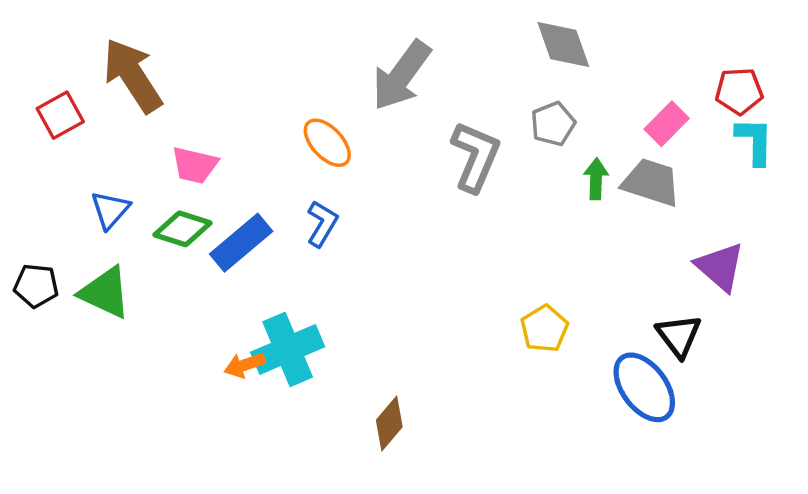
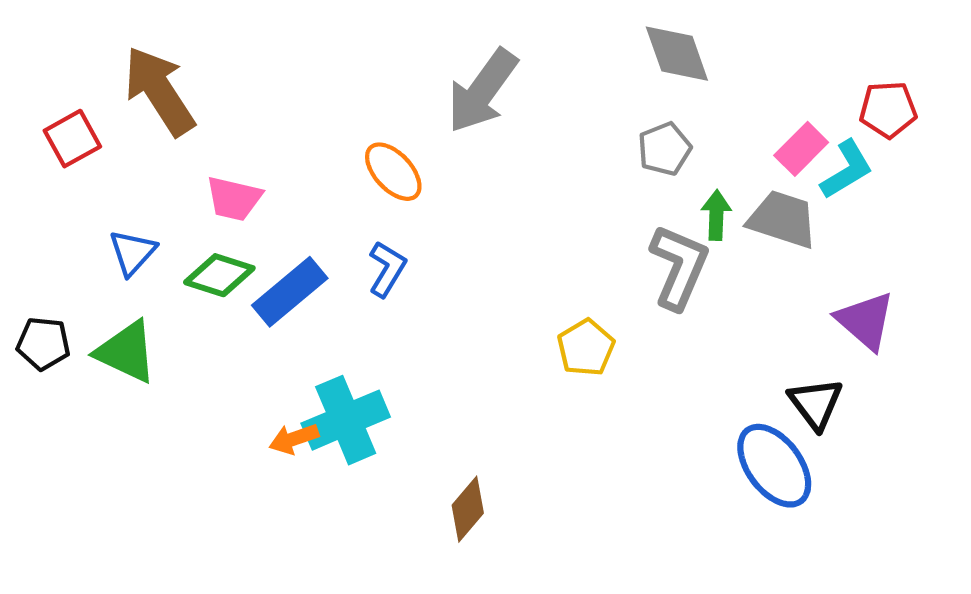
cyan L-shape: (755, 141) -> (847, 170), moved, turned 58
gray L-shape: (475, 156) -> (679, 267), moved
yellow pentagon: (544, 329) -> (586, 348), moved

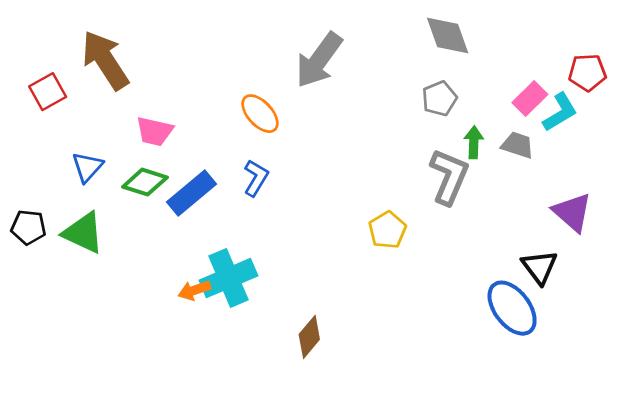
gray trapezoid: (783, 219) -> (518, 145), size x0.7

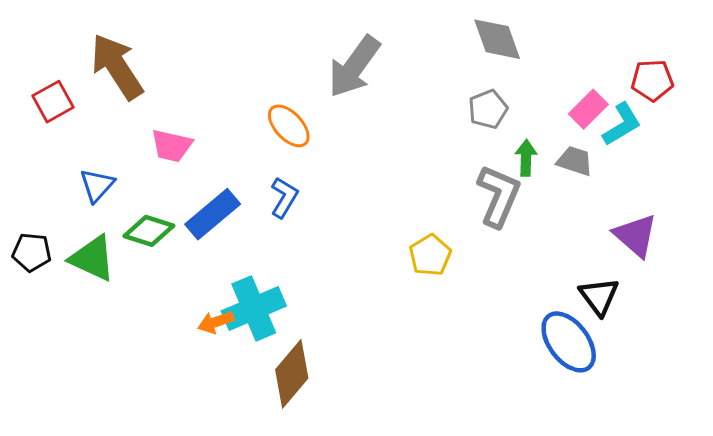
green diamond: (145, 182) -> (149, 231), moved
brown diamond: (309, 337) -> (292, 374), moved, size x1.4

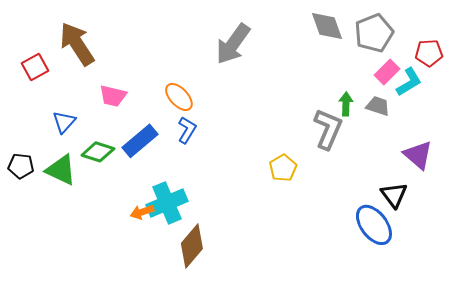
gray pentagon: (488, 109) -> (374, 33), moved, size x1.5
orange ellipse: (289, 126) -> (179, 97), moved

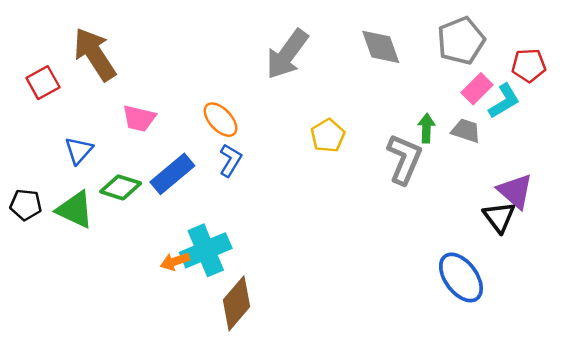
gray diamond: (327, 26) -> (381, 47), moved
yellow pentagon: (283, 168) -> (328, 136), moved
black triangle: (394, 195) -> (499, 217), moved

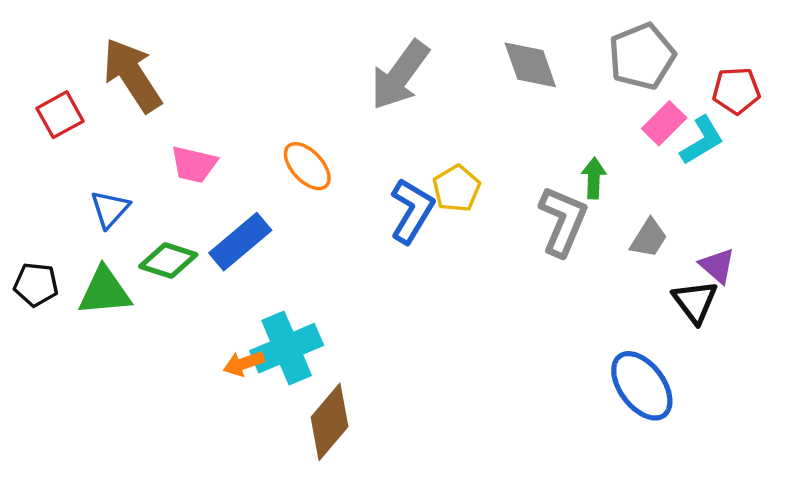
gray trapezoid: (466, 131) -> (649, 238), moved, turned 104
blue L-shape: (230, 160) -> (412, 211), moved, size x1.4
purple triangle: (515, 191) -> (717, 266), size x0.7
green triangle: (75, 210) -> (105, 291), turned -30

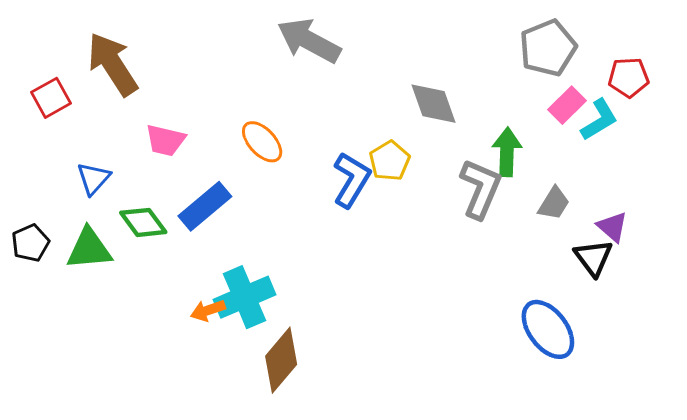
gray diamond: (530, 65) -> (434, 104), moved
gray arrow: (400, 75) -> (309, 41), moved, turned 82
green arrow: (594, 178) -> (507, 152), size x1.4
green diamond: (168, 261) -> (143, 222), turned 36
black pentagon: (36, 285) -> (30, 243), turned -30

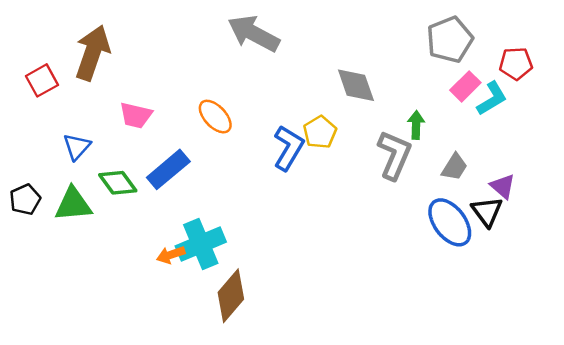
brown arrow: (113, 64) -> (92, 53), turned 52
green arrow: (507, 152) -> (416, 125), size x0.7
blue ellipse: (548, 329) -> (450, 222), moved

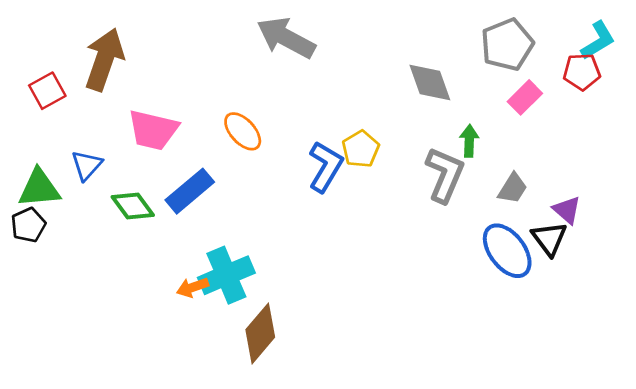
gray diamond: (356, 85) -> (430, 83), moved
cyan L-shape: (492, 98) -> (598, 40), moved
pink trapezoid: (136, 115) -> (153, 130), size x1.4
green triangle: (73, 204) -> (39, 188), moved

